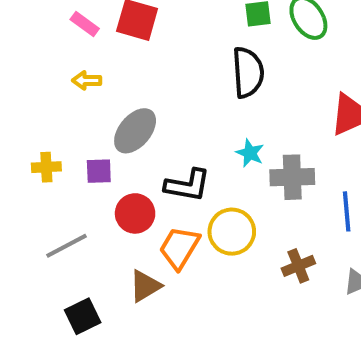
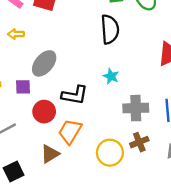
gray cross: (292, 177) -> (136, 108), moved
yellow circle: (232, 232) -> (110, 153), moved

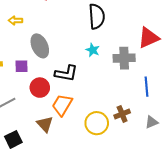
gray ellipse: (44, 63) -> (40, 46), turned -65
cyan star: (111, 76) -> (93, 50), moved
gray cross: (136, 108) -> (124, 58), moved
brown triangle: (50, 154) -> (45, 124), turned -42

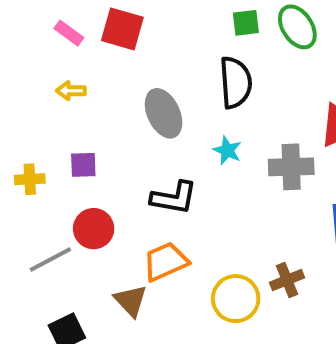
gray ellipse: (40, 46) -> (164, 113), moved
purple square: (21, 66) -> (83, 165), moved
red circle: (40, 88) -> (94, 229), moved
orange trapezoid: (62, 105) -> (166, 262), turned 35

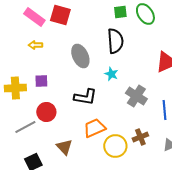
pink rectangle: (69, 33) -> (34, 17), size x1.5
gray cross: (291, 167) -> (136, 96), moved, turned 35
yellow cross: (30, 179) -> (15, 88), size x1.5
orange trapezoid: (166, 262) -> (94, 128), moved

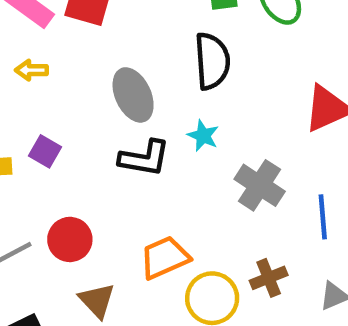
purple square: (41, 81) -> (45, 151), turned 32
black L-shape: (85, 97) -> (144, 158), moved
red circle: (46, 112) -> (70, 239), moved

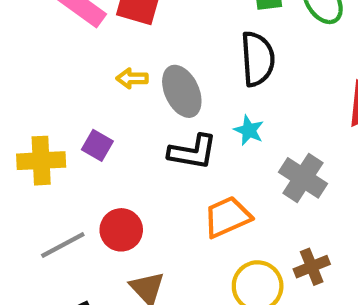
yellow arrow: (31, 70) -> (132, 78), moved
orange trapezoid: (165, 258) -> (227, 217), moved

